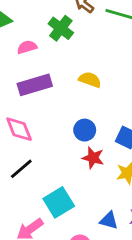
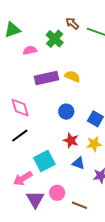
purple rectangle: (35, 85) -> (46, 78), moved
red star: (93, 158) -> (71, 140), moved
blue triangle: (109, 220) -> (78, 163), moved

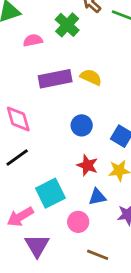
blue triangle: (78, 163) -> (97, 197), turned -32
pink circle: (57, 193) -> (78, 222), moved

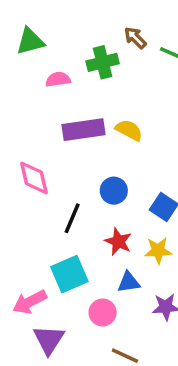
green cross: (67, 25) -> (103, 62), turned 30
black line: (17, 158) -> (72, 218), moved, turned -35

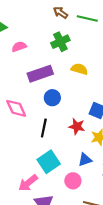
green cross: (103, 62) -> (60, 42), moved
yellow semicircle: (129, 130) -> (79, 69), moved
blue circle: (114, 191) -> (52, 98), moved
red star: (118, 242) -> (77, 126), moved

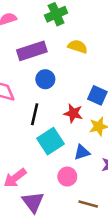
cyan square: (49, 162) -> (50, 141), moved

